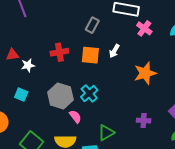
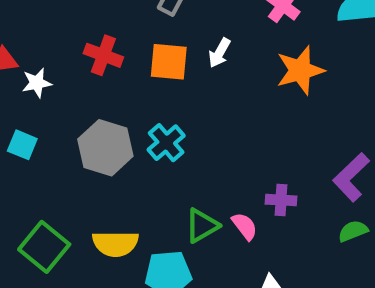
red cross: (59, 52) -> (103, 55), turned 30
orange star: (145, 73) -> (300, 70), moved
pink semicircle: (75, 117) -> (245, 226), moved

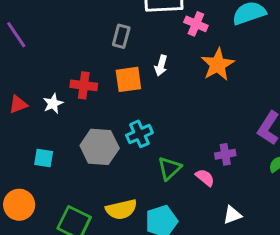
white star: (37, 83) -> (53, 103), moved
cyan cross: (166, 143) -> (139, 134), turned 30
green triangle: (202, 226) -> (169, 168), moved

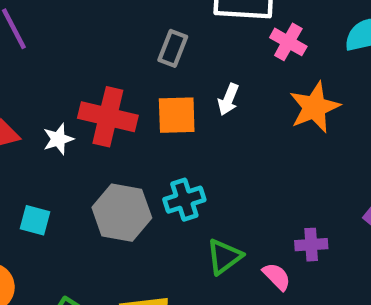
red cross: (84, 85) -> (108, 117), size x1.4

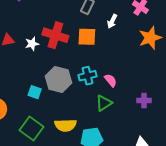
white arrow: (228, 99) -> (112, 21), moved
cyan square: (35, 220) -> (35, 92), moved
pink semicircle: (277, 276) -> (111, 80), moved

